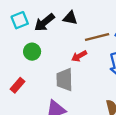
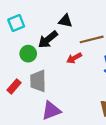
black arrow: (44, 22) -> (48, 39), moved
gray trapezoid: (65, 80) -> (38, 81), moved

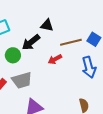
gray trapezoid: (38, 81) -> (22, 80), turned -105

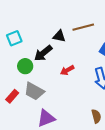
brown line: (71, 42) -> (83, 27), moved
gray trapezoid: (22, 80) -> (34, 91), turned 45

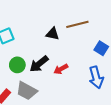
black arrow: (43, 53) -> (39, 64), moved

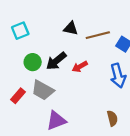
brown line: (77, 24) -> (98, 35), moved

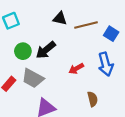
red arrow: (80, 67) -> (76, 69), moved
brown semicircle: (112, 118) -> (93, 99), moved

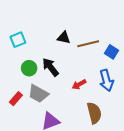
black arrow: (46, 50) -> (50, 67), turned 90
brown semicircle: (93, 99) -> (94, 113), size x1.5

